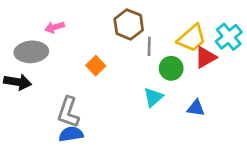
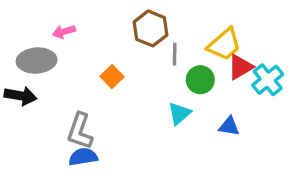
cyan cross: (229, 37) -> (268, 80), moved

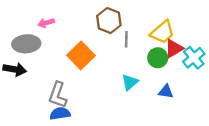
orange square: (112, 77) -> (81, 55), size x1.6
green circle: (200, 80) -> (158, 58), moved

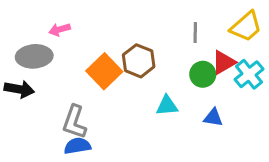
brown hexagon: (109, 21) -> (139, 61), moved
yellow trapezoid: (162, 32) -> (246, 27), moved
gray line: (126, 39) -> (195, 32), moved
cyan triangle: (130, 82) -> (167, 106), turned 36

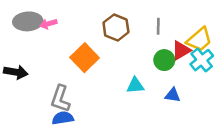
yellow trapezoid: (246, 27) -> (199, 40), moved
gray ellipse: (34, 56) -> (28, 21), moved
brown hexagon: (139, 61) -> (116, 27), moved

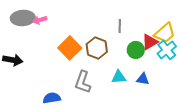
gray line: (158, 26) -> (120, 26), moved
brown hexagon: (116, 27) -> (97, 48), moved
cyan triangle: (135, 85) -> (119, 77), moved
gray L-shape: (60, 99) -> (83, 82), moved

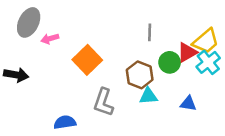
gray ellipse: (23, 18) -> (29, 22), turned -60
pink arrow: (40, 20) -> (50, 39), moved
brown hexagon: (97, 48) -> (140, 75), moved
blue triangle: (143, 79) -> (188, 104), moved

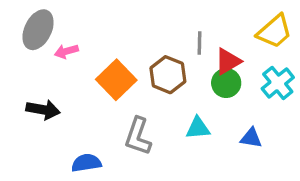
yellow trapezoid: (206, 41) -> (274, 31), moved
red triangle: (187, 52) -> (228, 61), moved
black arrow: (16, 75) -> (43, 110), moved
brown hexagon: (140, 75) -> (168, 75), moved

